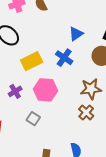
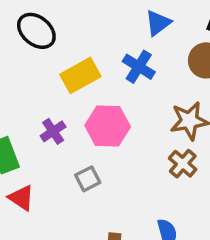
gray square: (33, 119) -> (88, 179), turned 32

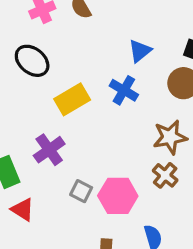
pink hexagon: (108, 126) -> (118, 196), moved
purple cross: (53, 131) -> (49, 150), size x1.4
gray square: (88, 179) -> (81, 191), turned -35

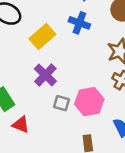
purple cross: (49, 150) -> (45, 75), moved

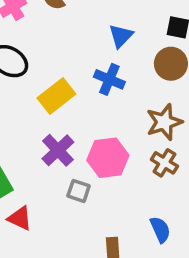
pink hexagon: (89, 102) -> (108, 158), moved

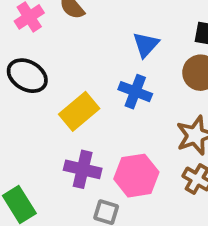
purple cross: (58, 150) -> (83, 169), turned -32

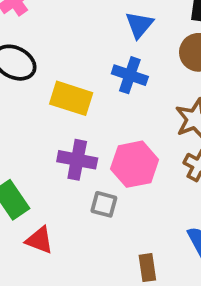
yellow rectangle: (79, 111) -> (71, 98), turned 60

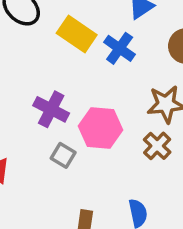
yellow rectangle: (71, 98) -> (77, 34), moved

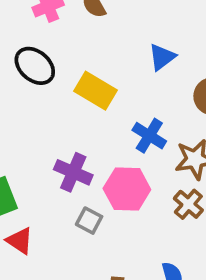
blue cross: (120, 48) -> (149, 136), moved

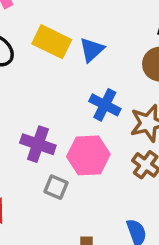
blue triangle: (162, 57) -> (92, 50), moved
yellow rectangle: (96, 91) -> (52, 42), moved

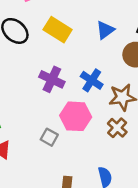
blue triangle: (92, 50) -> (105, 30), moved
purple cross: (38, 144) -> (52, 79), moved

